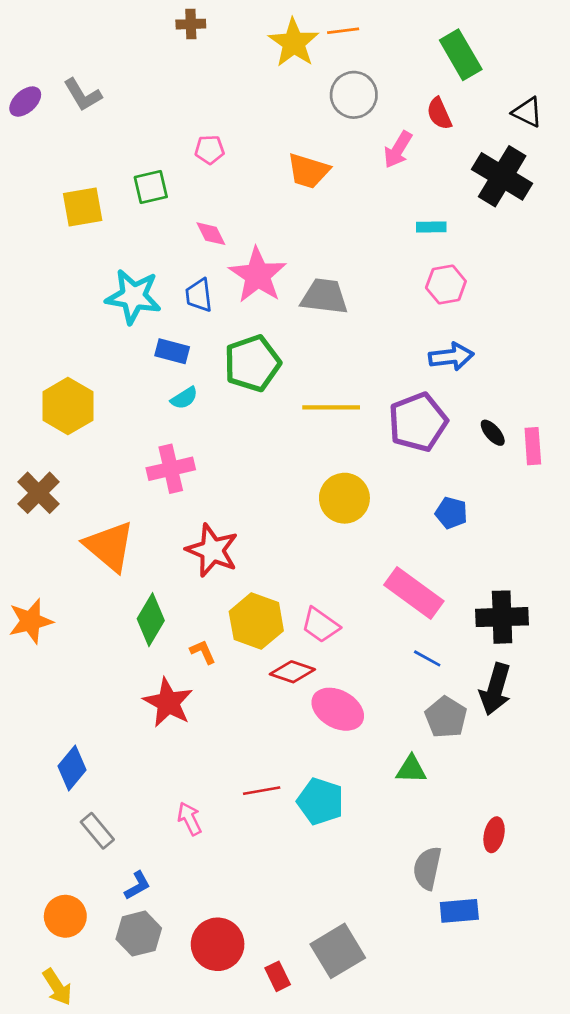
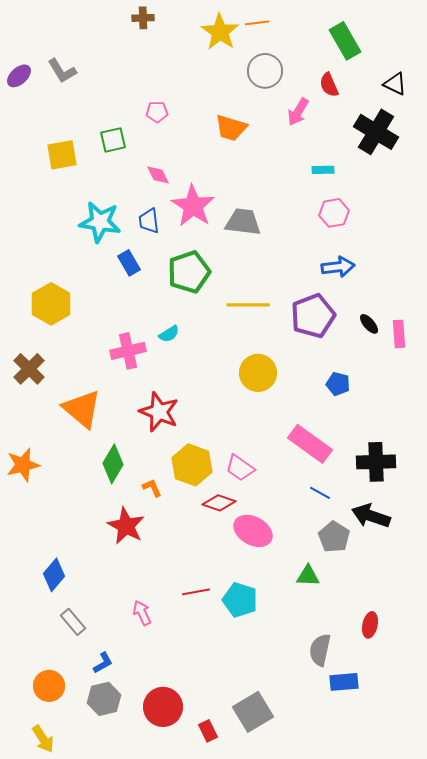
blue rectangle: (172, 351) -> (129, 263), turned 45
cyan semicircle: (184, 398) -> (169, 334), moved
black arrow: (495, 689) -> (371, 516), turned 93

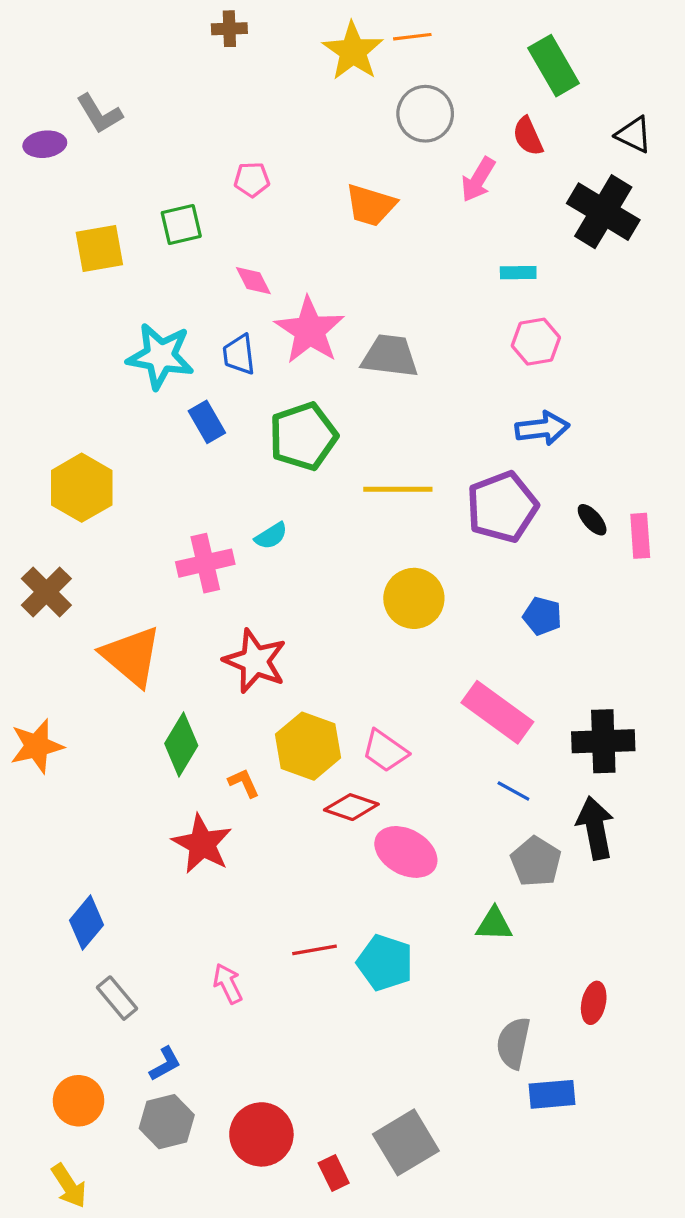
purple ellipse: (19, 76) -> (45, 144), moved, turned 35
black arrow: (371, 516) -> (595, 828), turned 60

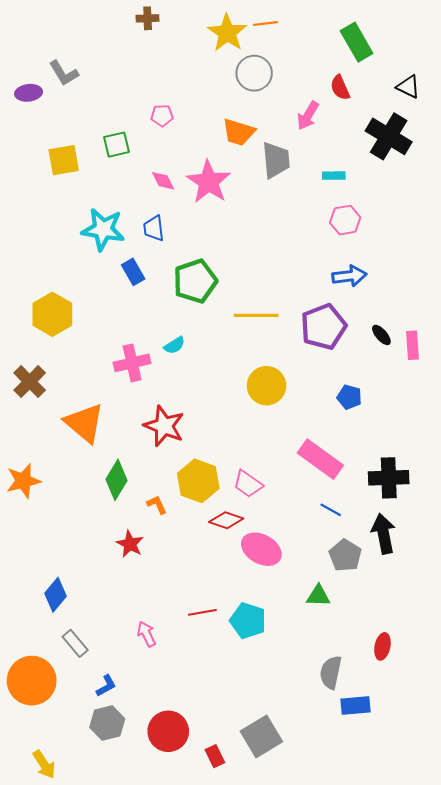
gray circle: (425, 114) -> (254, 73), moved
pink star: (310, 330) -> (209, 182), moved
gray trapezoid: (390, 356) -> (276, 160), moved, turned 78
red star: (202, 844) -> (130, 544), size x0.7
orange circle: (78, 1101) -> (32, 681), moved, size x1.5

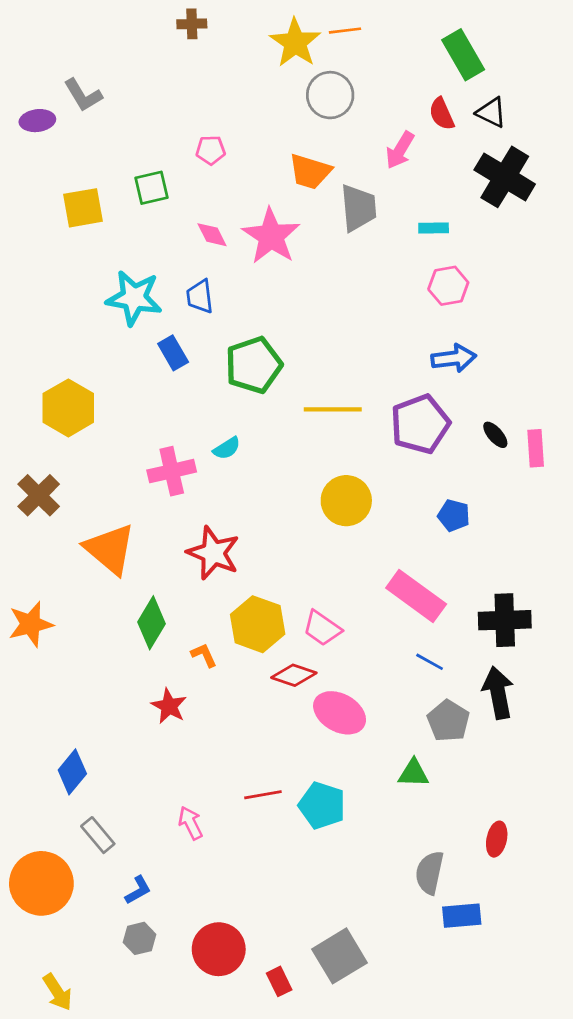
black triangle: (408, 87) -> (491, 113), moved
gray hexagon: (107, 723) -> (139, 938), size x0.7

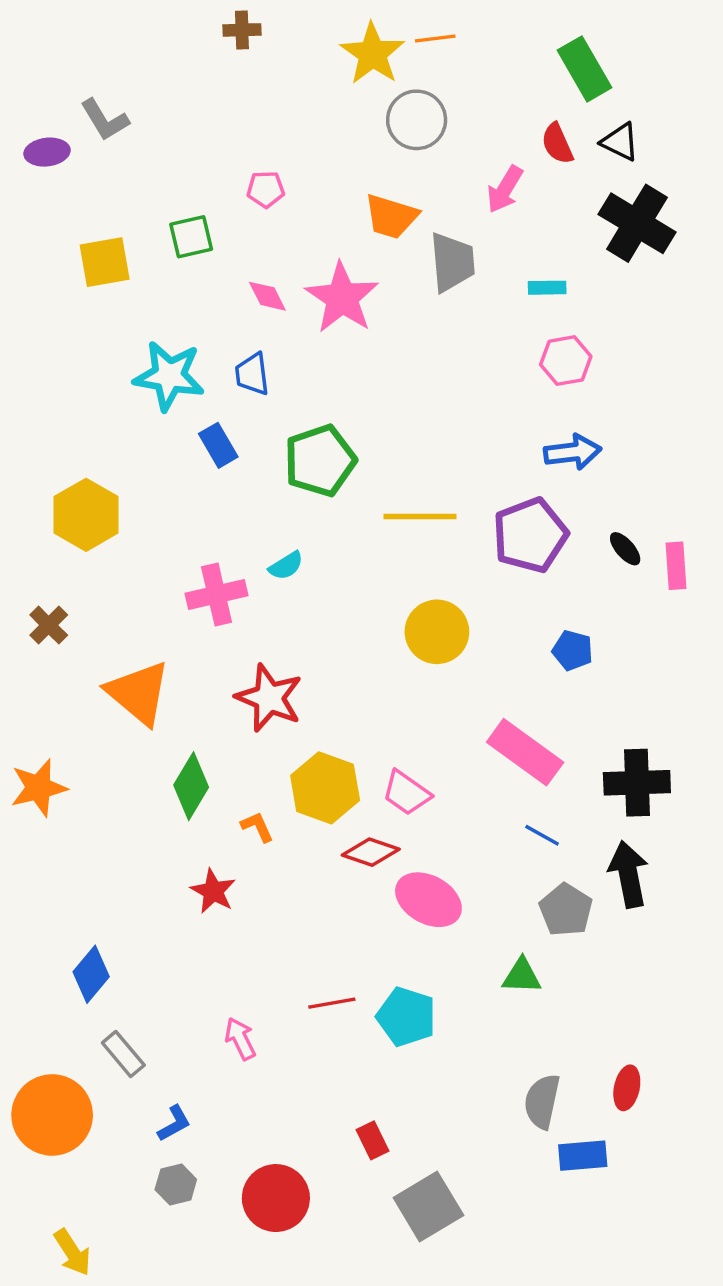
brown cross: (39, 495) -> (49, 625), size x0.7
red ellipse: (497, 839) -> (627, 1088), moved
red rectangle: (279, 981) -> (373, 1140), moved

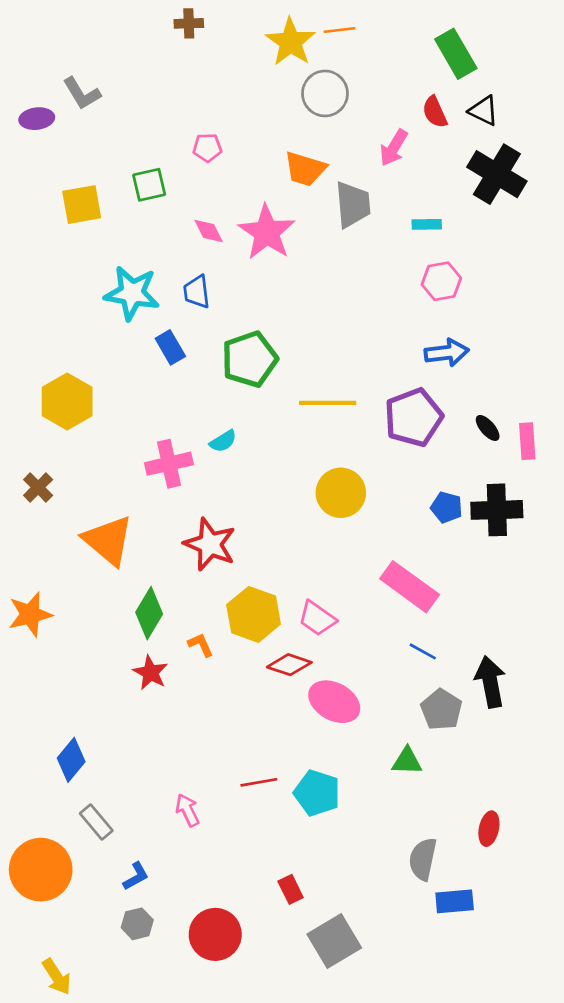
black cross: (637, 783) -> (497, 510), moved
red star: (213, 891) -> (150, 673), moved
red ellipse: (627, 1088) -> (489, 829), moved

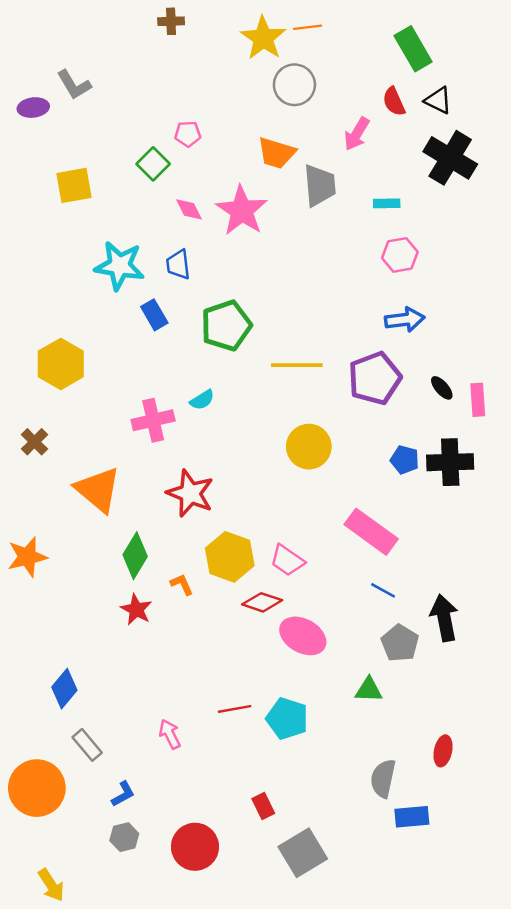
green square: (149, 185) -> (153, 164), moved, turned -32

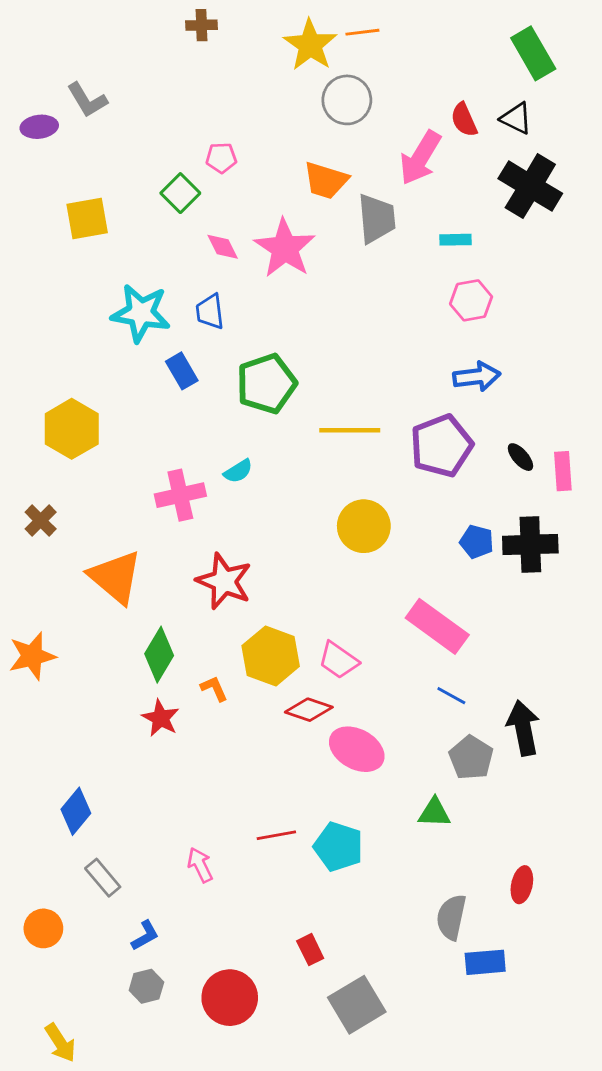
green rectangle: (413, 49) -> (533, 53), moved
pink arrow: (357, 134) -> (420, 158), size x1.4
orange circle: (37, 788) -> (43, 928), size x0.6

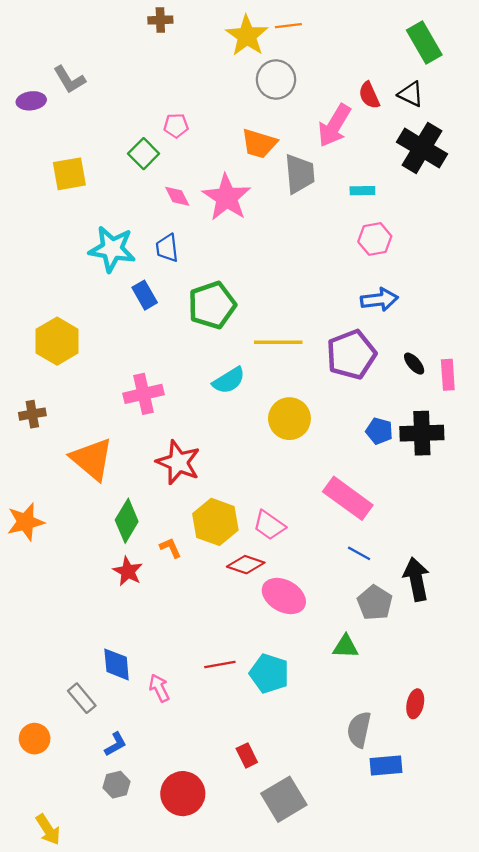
cyan semicircle: (238, 471) -> (229, 380), moved, size x1.4
brown cross: (41, 521) -> (32, 414), turned 35
blue diamond: (76, 811) -> (117, 664), moved, turned -45

